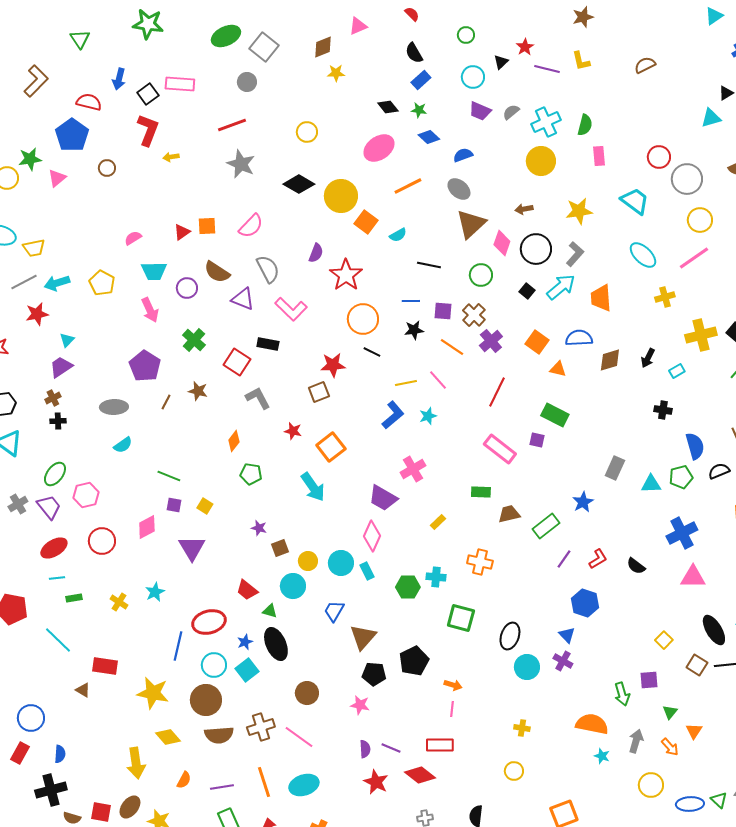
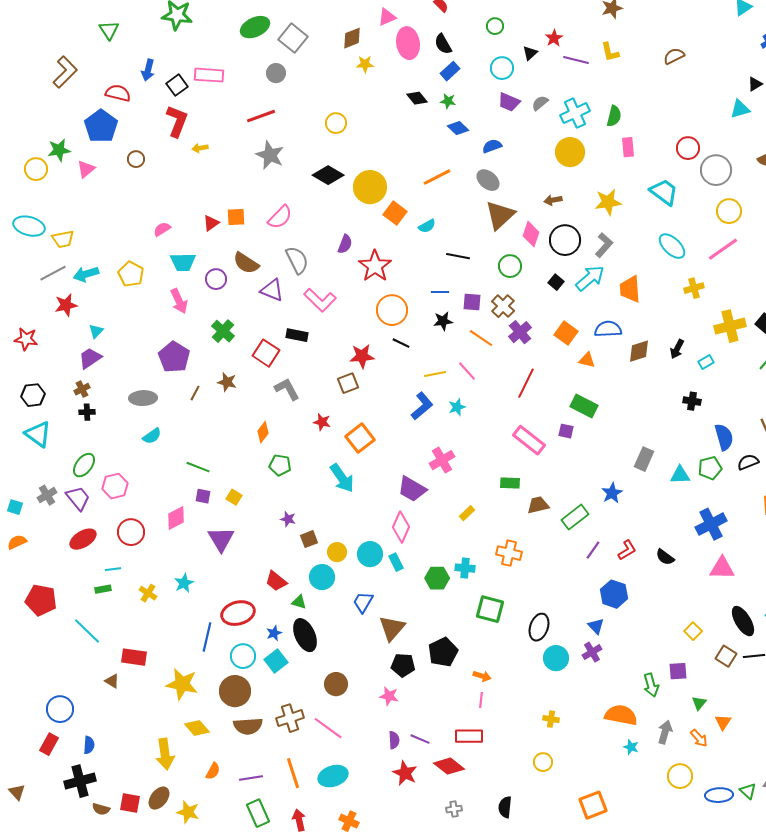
pink ellipse: (379, 148) -> (408, 43), moved, turned -64
cyan line: (57, 578) -> (113, 569), moved
purple cross: (563, 661) -> (592, 652), turned 30

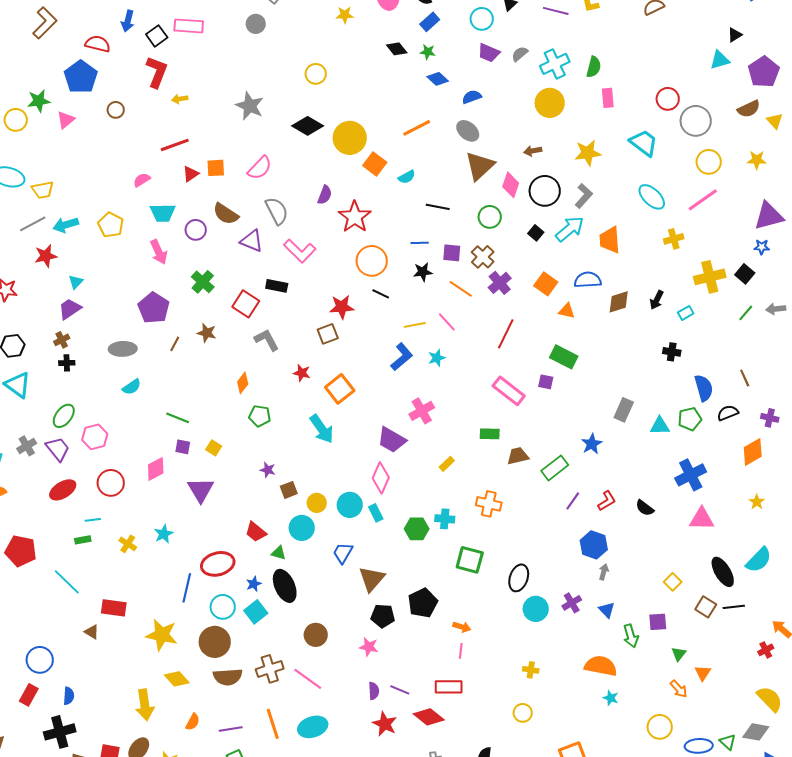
red line: (261, 116) -> (175, 145), moved
blue triangle: (596, 626) -> (607, 610), moved
gray arrow: (665, 732) -> (604, 572), moved, size x0.7

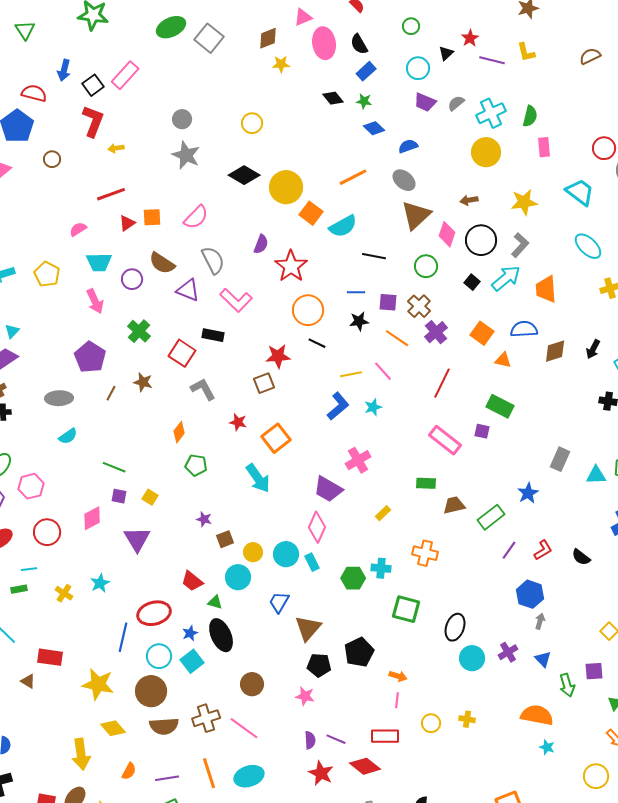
gray circle: (256, 24) -> (182, 119), moved
pink rectangle: (189, 26) -> (125, 75), turned -52
cyan semicircle: (407, 177) -> (343, 226), size x1.6
yellow circle: (523, 713) -> (431, 723), moved

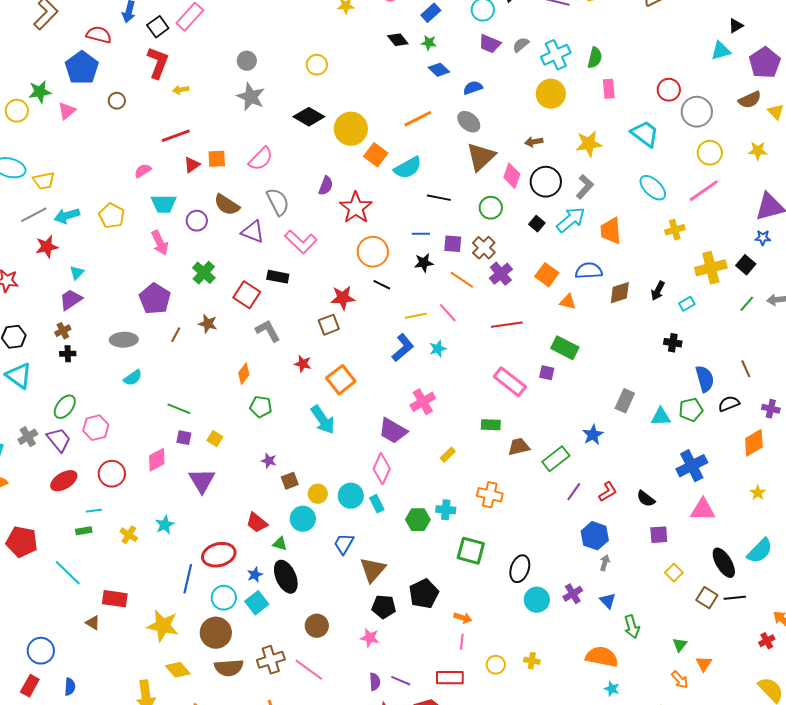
red line: (442, 383) -> (507, 325), turned 56
purple square: (594, 671) -> (659, 535), moved

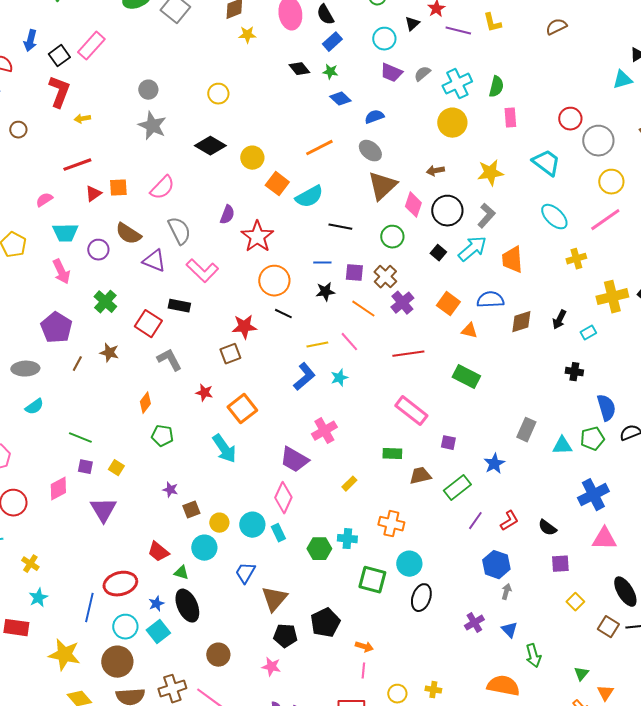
yellow circle: (351, 129) -> (252, 158), size x0.7
purple square: (547, 373) -> (448, 443), moved
cyan star: (165, 525) -> (38, 598), moved
cyan circle: (537, 600) -> (409, 564), moved

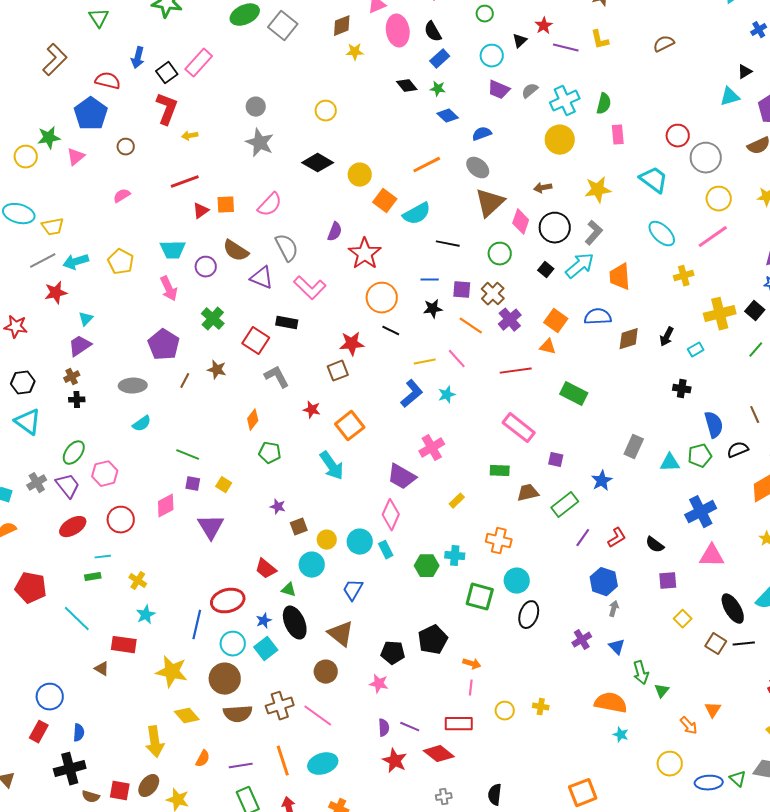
pink semicircle: (44, 200) -> (122, 196), moved
orange triangle: (469, 331) -> (548, 347), moved
brown triangle: (274, 599) -> (341, 634), moved, turned -32
green triangle: (581, 674) -> (662, 691), moved

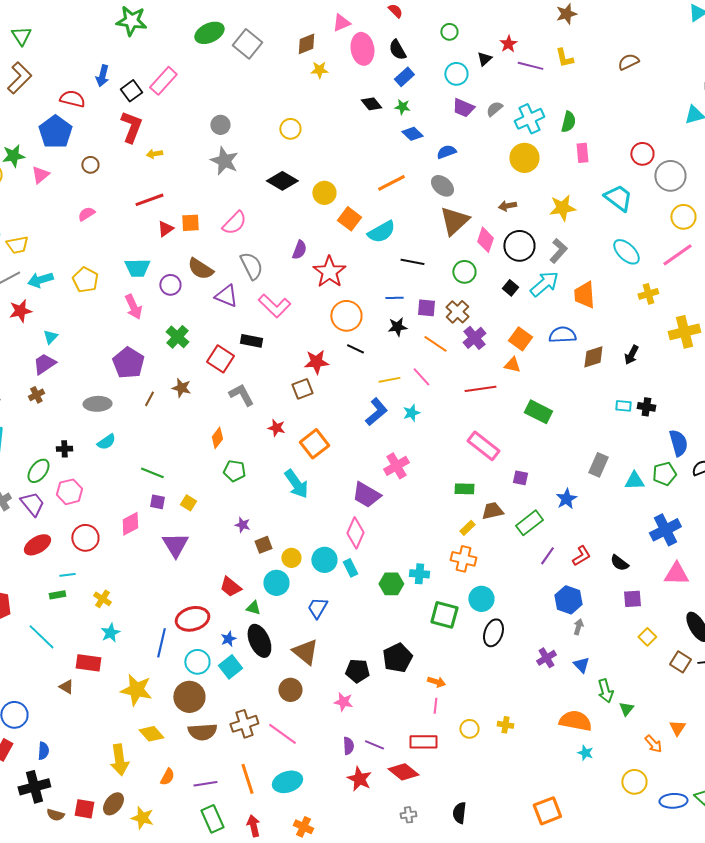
green triangle: (99, 18) -> (21, 36), moved
cyan rectangle: (696, 350) -> (623, 406), moved, turned 35
black cross: (77, 400) -> (64, 449), moved
yellow rectangle: (457, 501) -> (467, 528), moved

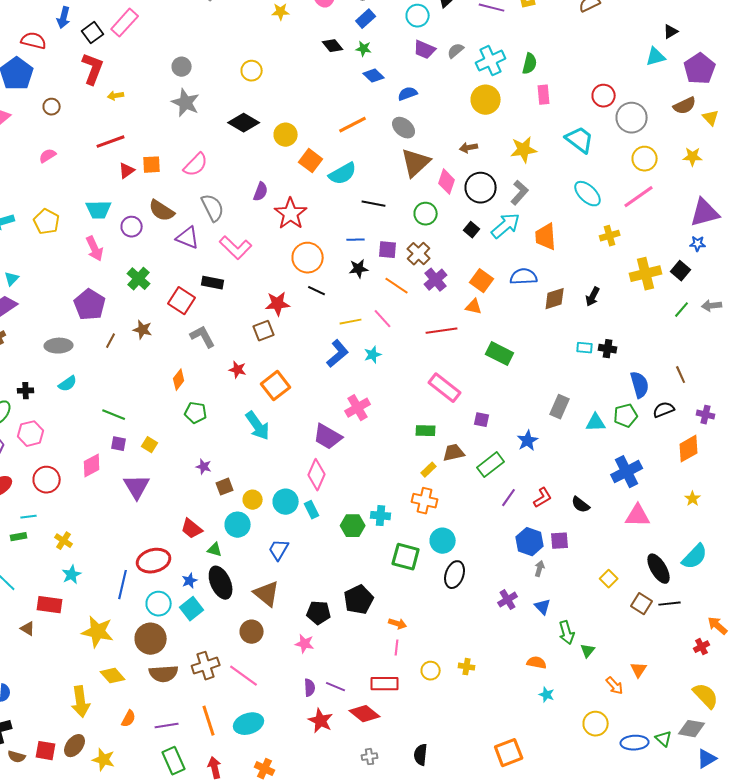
purple square: (632, 599) -> (560, 541), moved
orange semicircle: (575, 721) -> (537, 663), size x0.6

